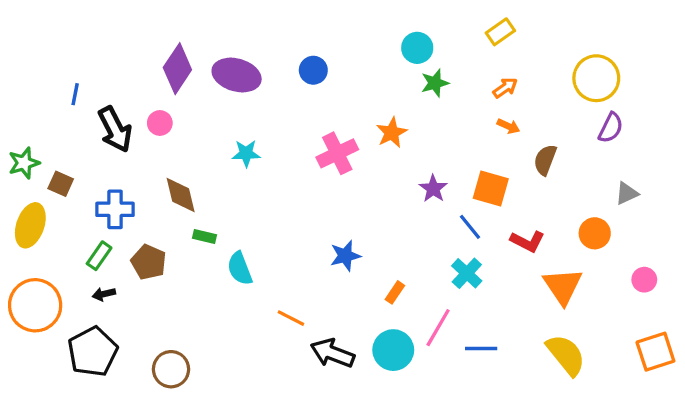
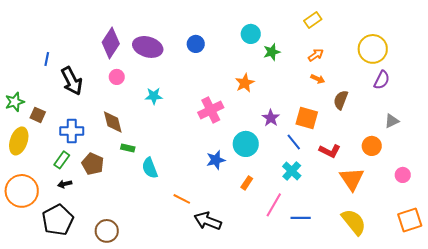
cyan circle: (417, 48) -> (251, 34), moved
pink circle: (160, 123) -> (117, 77), moved
pink cross: (337, 153) -> (211, 110), moved
cyan circle: (393, 350) -> (246, 144), moved

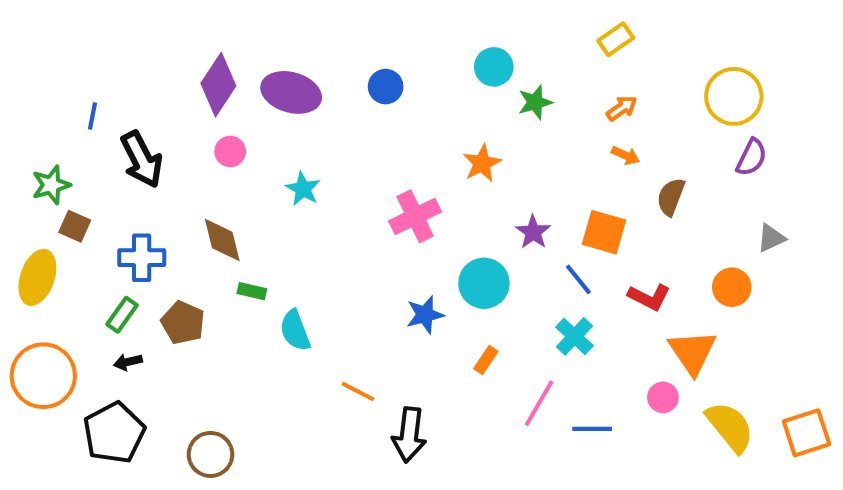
cyan star: (154, 96) -> (303, 189), turned 30
green star: (15, 102) -> (51, 185), moved
pink circle: (403, 175) -> (663, 397), moved
black arrow: (208, 221) -> (409, 435), turned -104
yellow semicircle: (354, 222) -> (730, 427), moved

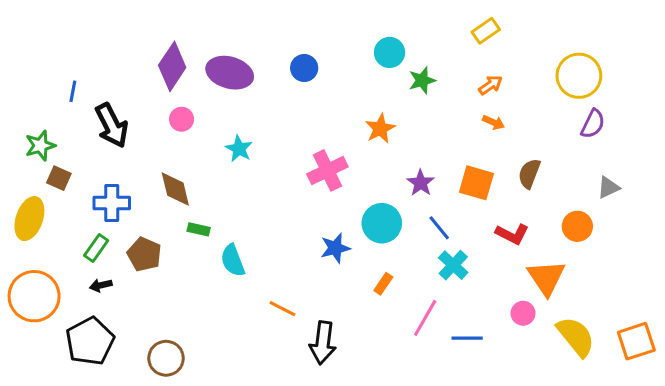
brown semicircle: (671, 197) -> (529, 174), moved
blue line: (578, 279) -> (439, 228), moved

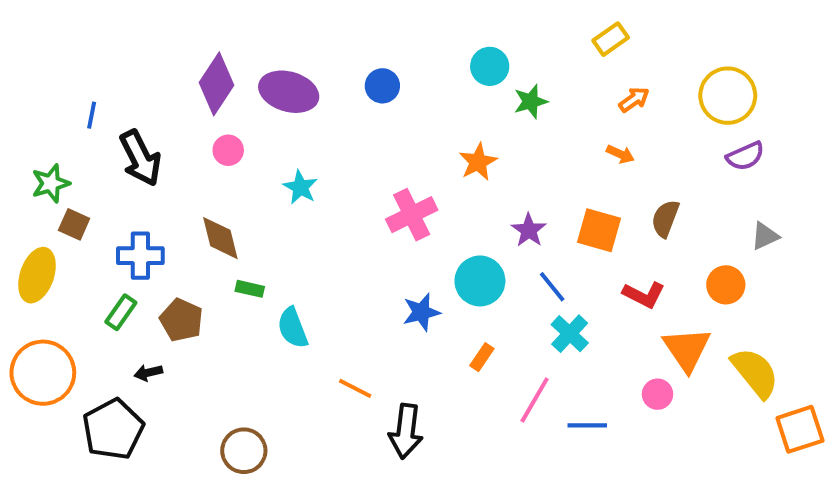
orange arrow: (490, 85) -> (634, 100), moved
purple semicircle: (593, 124) -> (745, 156), turned 40
black arrow: (101, 285) -> (148, 373), moved
yellow semicircle: (576, 337) -> (755, 373), moved
brown circle: (166, 358) -> (244, 451), moved

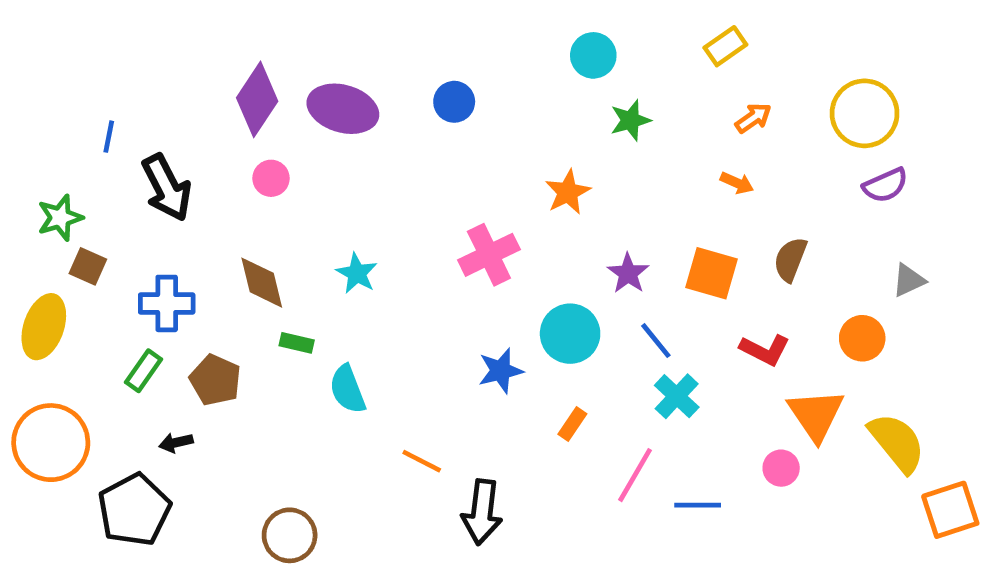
cyan circle: (490, 66) -> (593, 55), moved
cyan star: (300, 187) -> (357, 273), moved

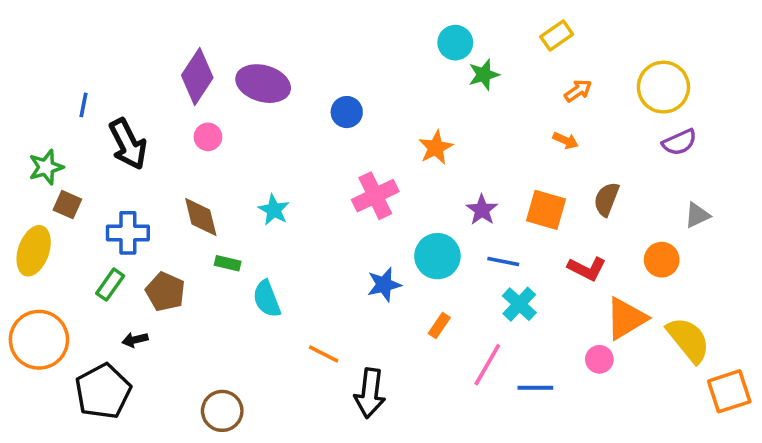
blue circle: (454, 102) -> (347, 112), moved
green star: (630, 120) -> (484, 75), moved
blue line: (656, 341) -> (503, 261), turned -40
orange triangle: (816, 415) -> (626, 318), turned 33

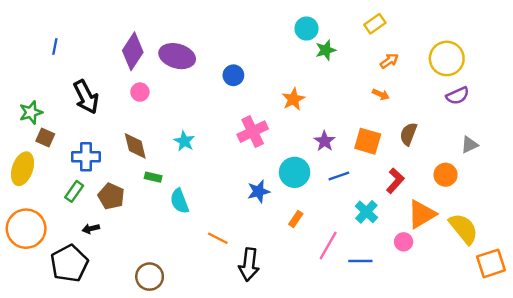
blue line: (83, 105) -> (55, 46), moved
blue line: (503, 261) -> (339, 176), turned -30
red L-shape: (587, 269) -> (395, 181), turned -75
cyan cross: (519, 304) -> (366, 212), moved

